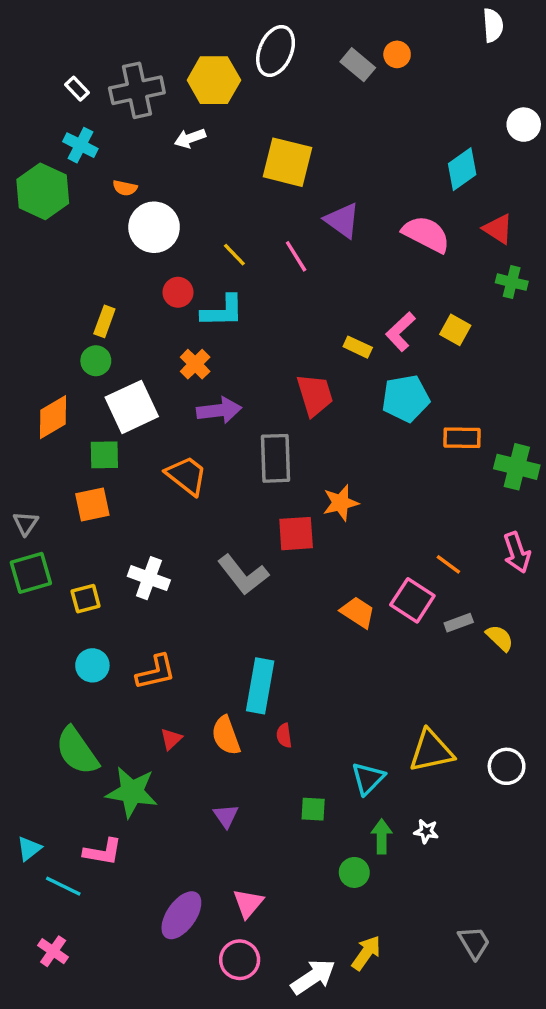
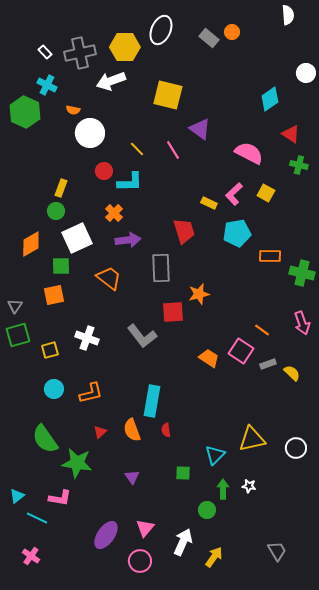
white arrow: (190, 138) -> (111, 81), size x1.6
pink semicircle: (426, 234) -> (249, 153), moved
white arrow: (313, 977) -> (183, 542), moved, turned -32

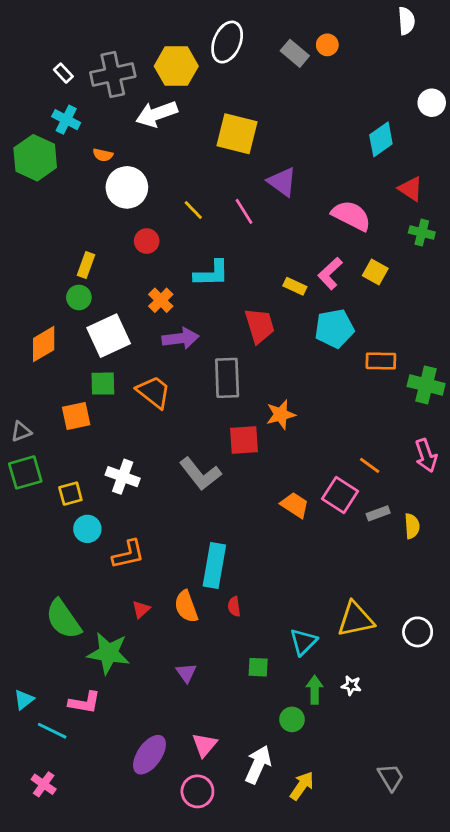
cyan L-shape: (130, 182) -> (212, 273), moved
green square: (61, 266) -> (103, 384), moved
gray triangle: (15, 306) -> (21, 432), turned 35
yellow semicircle: (292, 373) -> (412, 526), turned 42
cyan circle: (54, 389) -> (87, 529), moved

